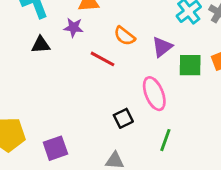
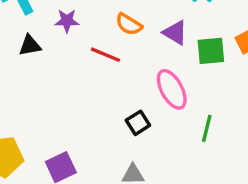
purple triangle: (162, 47) -> (175, 33), turned -45
green line: (165, 140) -> (207, 128), moved

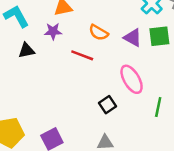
green square: (211, 51) -> (159, 36), moved

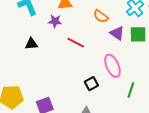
orange semicircle: (99, 33) -> (101, 16), moved
black triangle: (27, 50) -> (31, 44), moved

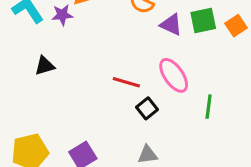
purple star: (55, 21) -> (62, 15), moved
red line: (76, 43) -> (126, 82), moved

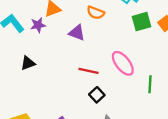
purple triangle: (171, 25) -> (77, 33), moved
black square: (147, 108) -> (97, 95), moved

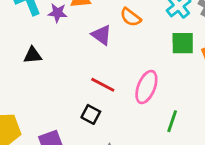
pink ellipse: (123, 63) -> (146, 87), turned 45
black square: (97, 95) -> (91, 114), moved, turned -35

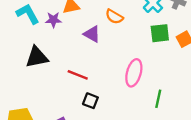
black triangle: (33, 55) -> (37, 57), size x1.5
red line: (103, 85) -> (78, 75), moved

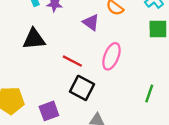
pink ellipse: (134, 73) -> (111, 56), moved
black square: (90, 101) -> (82, 88), size x1.5

